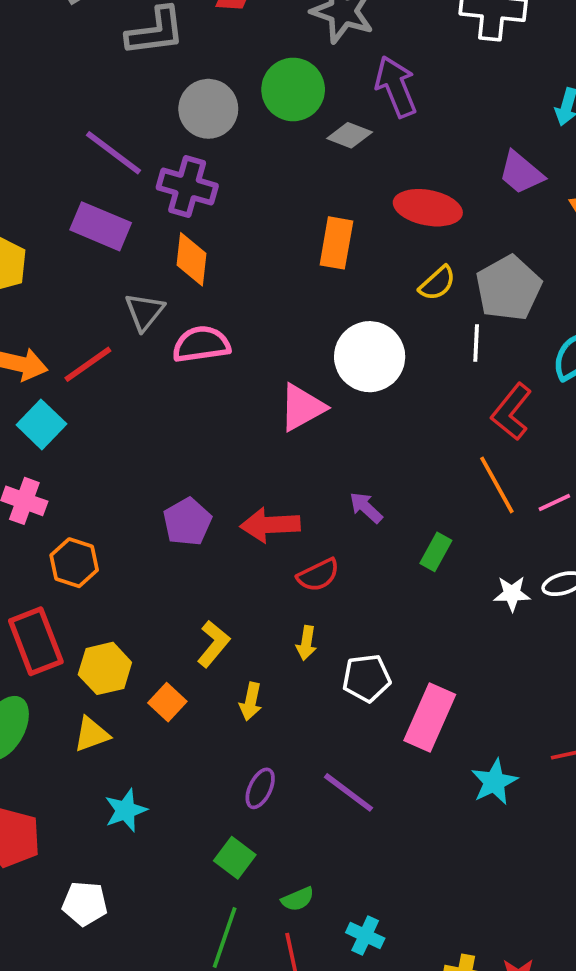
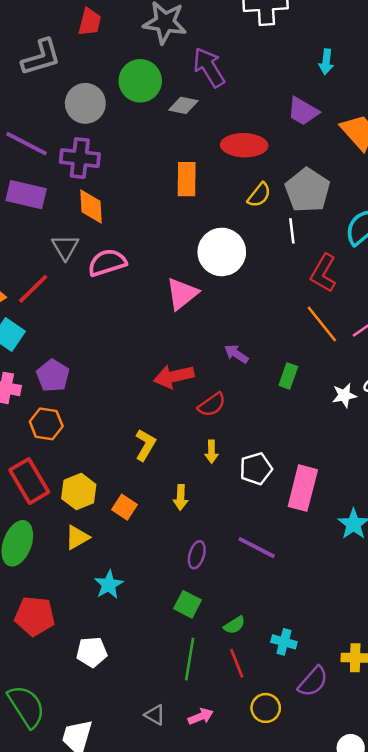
purple pentagon: (187, 522) -> (53, 376), moved
yellow L-shape: (213, 644) -> (145, 445), moved

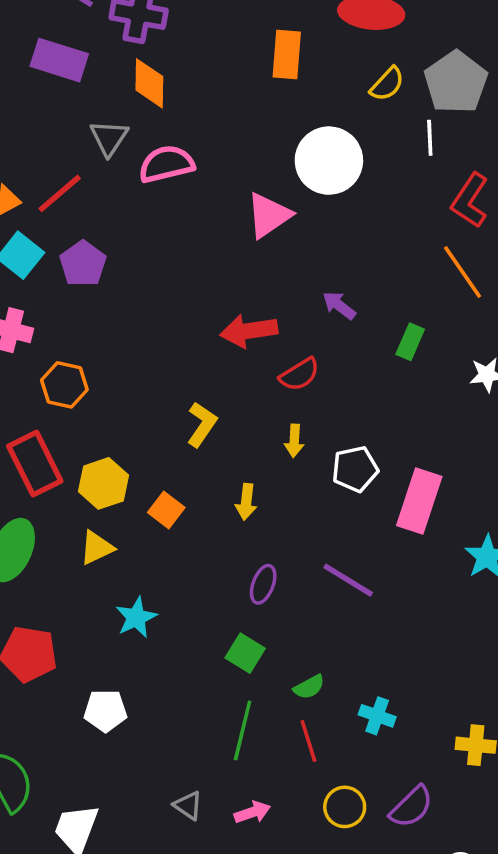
purple pentagon: (53, 376) -> (83, 264), moved
purple semicircle: (313, 682) -> (411, 807), moved

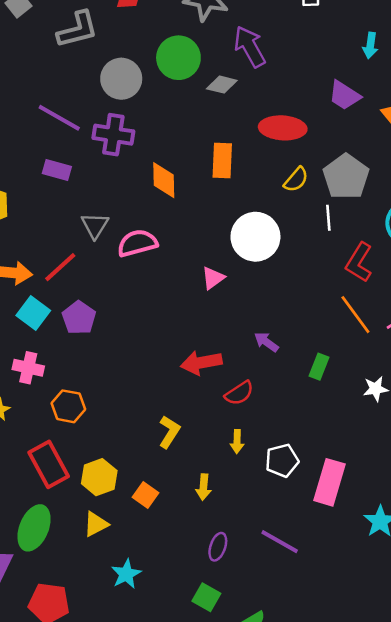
purple rectangle: (59, 60) -> (57, 170), size x0.7
orange diamond: (149, 83) -> (164, 180), moved
pink triangle: (269, 215) -> (213, 278), size x0.7

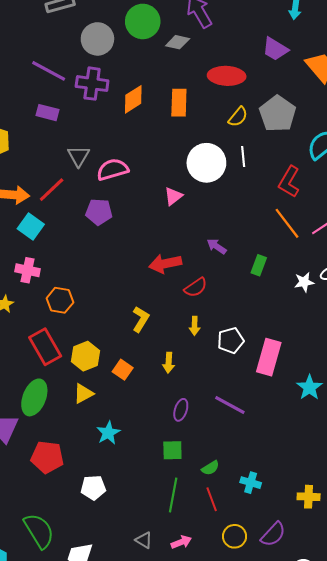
orange diamond: (164, 180) -> (133, 99), moved, turned 60
white line: (328, 218) -> (243, 156), moved
purple pentagon: (79, 318) -> (99, 212), moved, turned -30
green square: (206, 597) -> (172, 450), turned -30

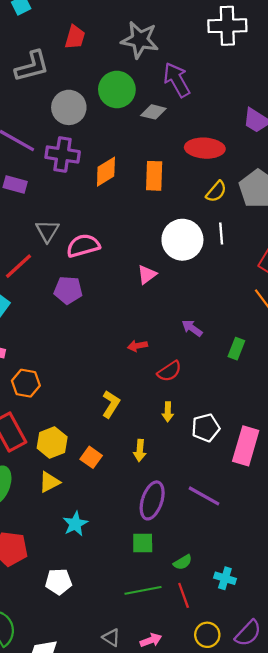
red arrow: (165, 264) -> (137, 346), size x0.6
purple ellipse: (181, 410) -> (152, 500), size x1.6
green line: (173, 495) -> (143, 590), turned 68

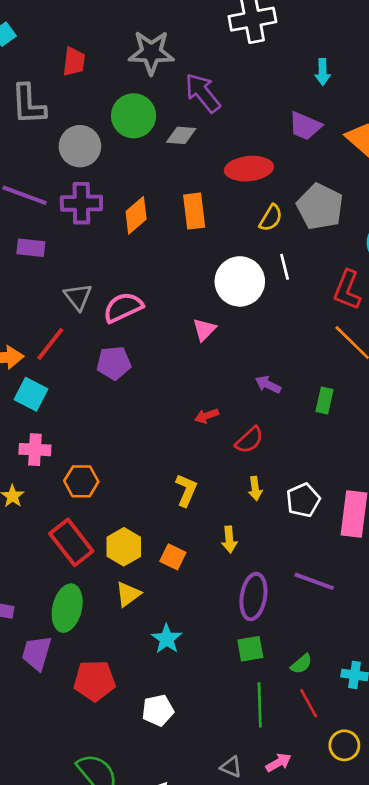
gray L-shape: (32, 66) -> (28, 104), turned 111
green line: (143, 590) -> (260, 705), turned -72

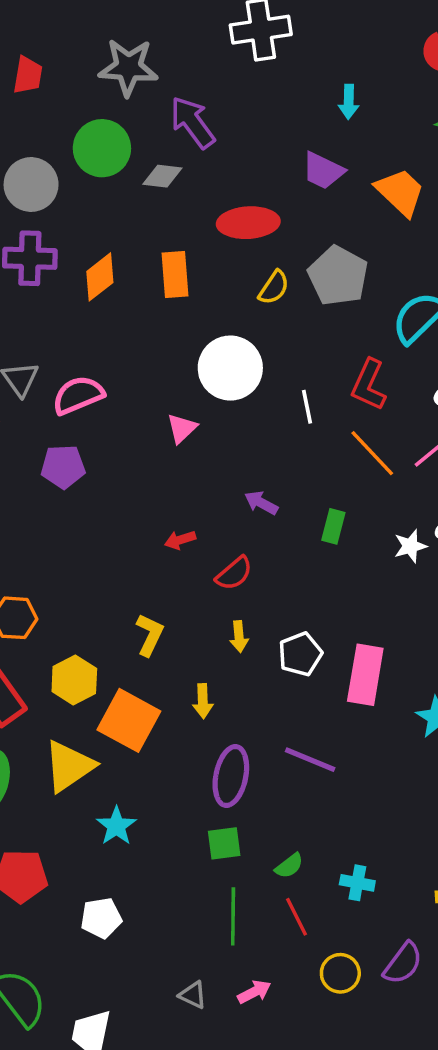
white line: (285, 267) -> (307, 407), moved
yellow hexagon: (124, 547) -> (74, 680), moved
orange square: (173, 557) -> (129, 720), size x1.8
yellow triangle: (128, 594) -> (69, 766), size x1.6

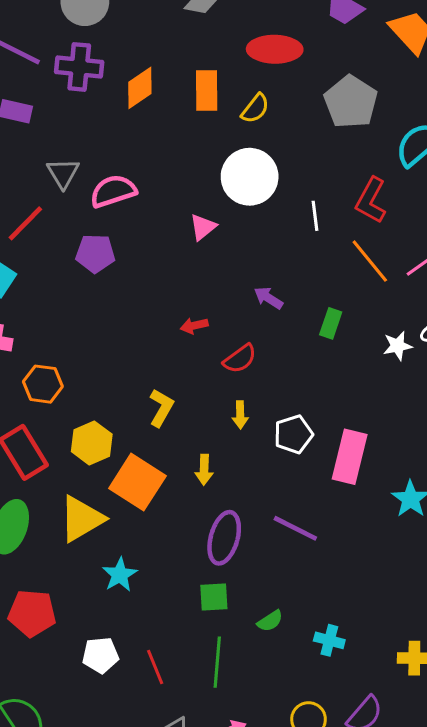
yellow semicircle: (274, 288) -> (255, 108), moved
red line: (297, 917) -> (155, 667), moved

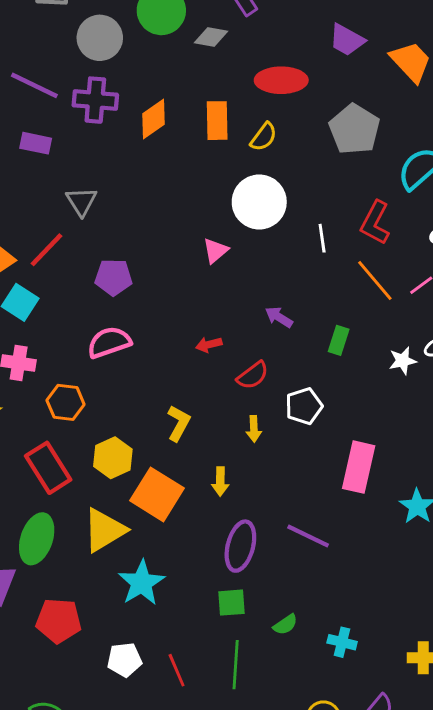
pink semicircle: (113, 191) -> (109, 342), moved
white pentagon: (293, 434) -> (304, 406), moved
cyan star: (120, 575) -> (142, 583), size x1.4

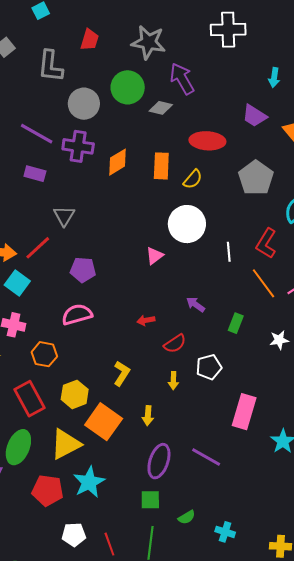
red pentagon: (59, 621) -> (48, 490), moved

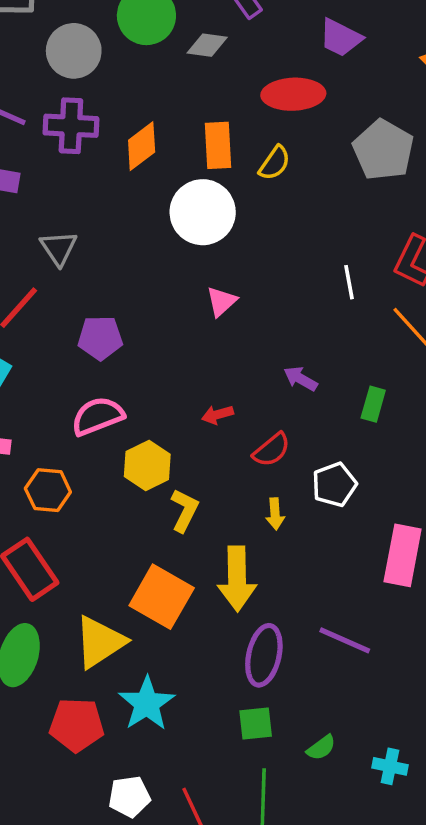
purple trapezoid: (255, 116) -> (341, 38), moved
white circle: (187, 224) -> (203, 212), moved
yellow hexagon: (75, 394) -> (147, 465), moved
yellow arrow: (148, 416) -> (237, 579), size x1.8

